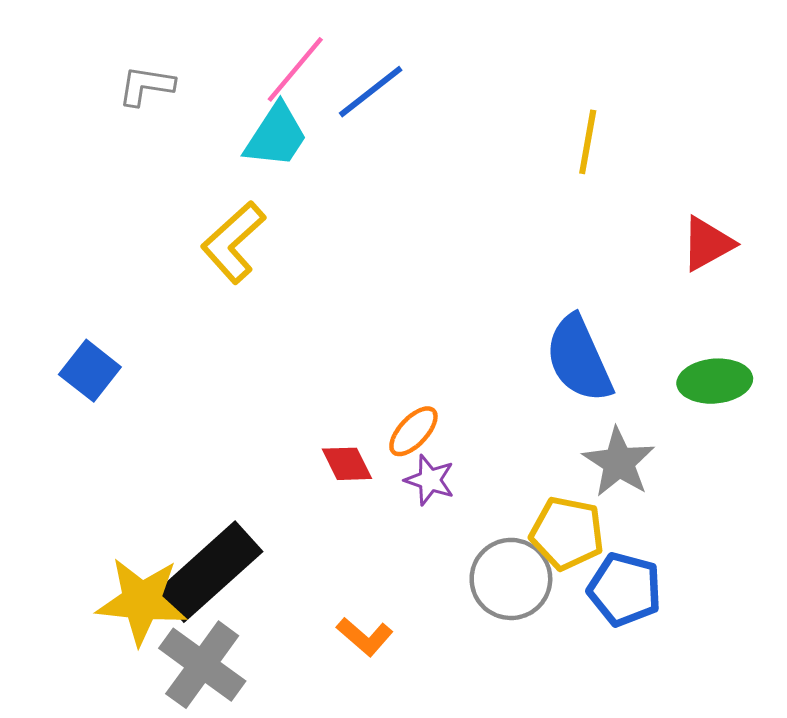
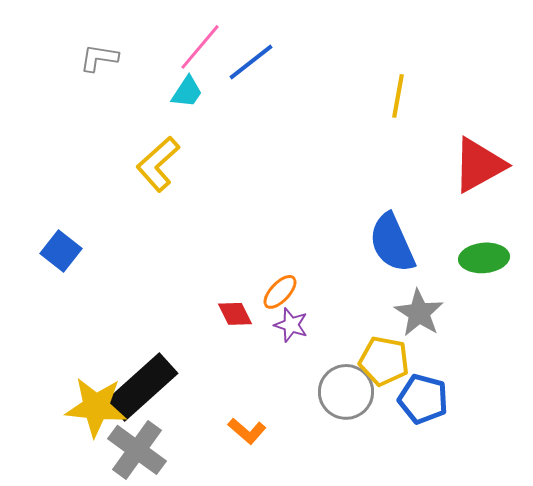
cyan trapezoid: (276, 136) -> (187, 92), size x0.7
red triangle: (707, 244) -> (479, 165), size x1.5

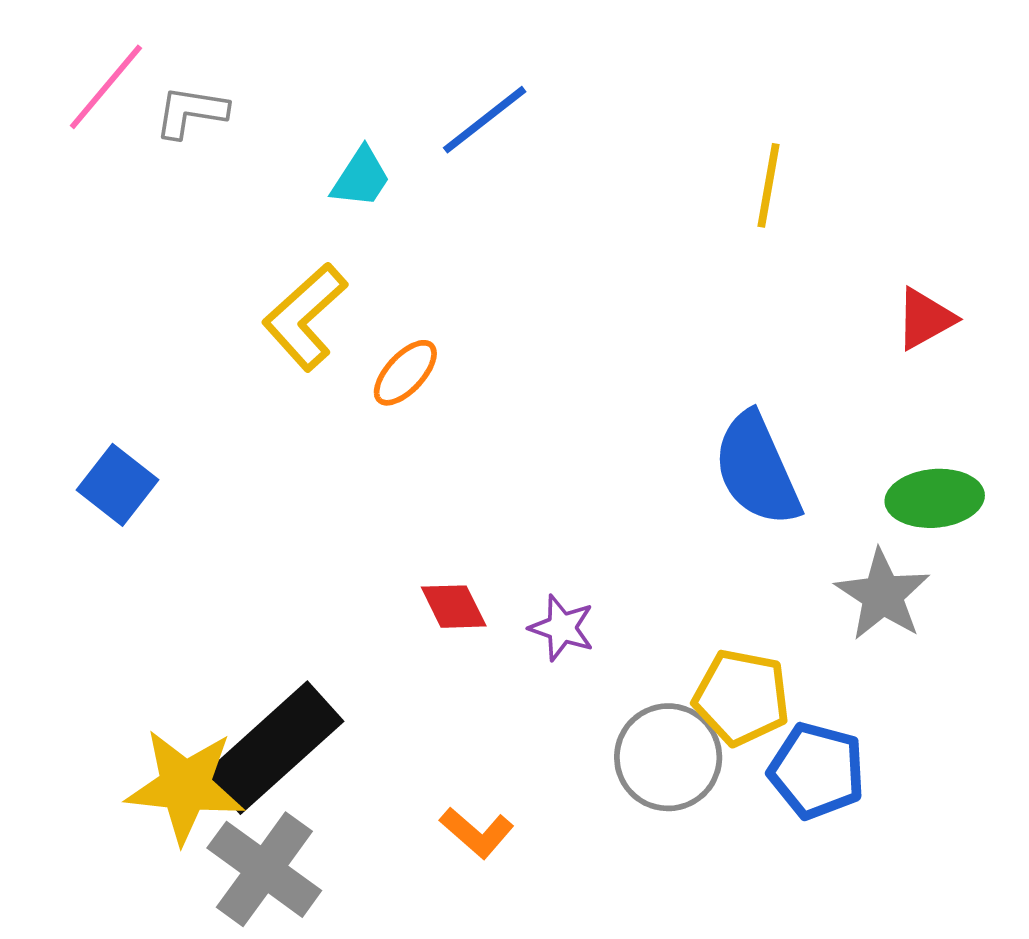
pink line: (200, 47) -> (106, 87), moved
red triangle: (479, 165) -> (925, 319), size x0.6
orange ellipse: (280, 292) -> (405, 373), moved
gray star: (419, 313) -> (883, 595), moved

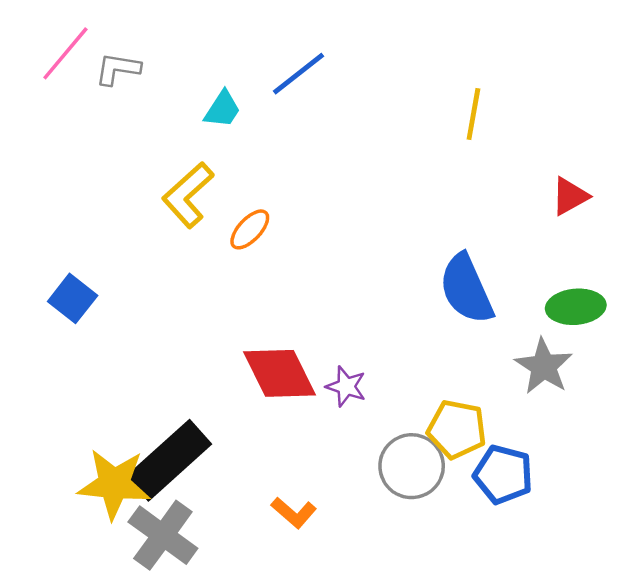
red diamond: (454, 607) -> (280, 373), size x1.8

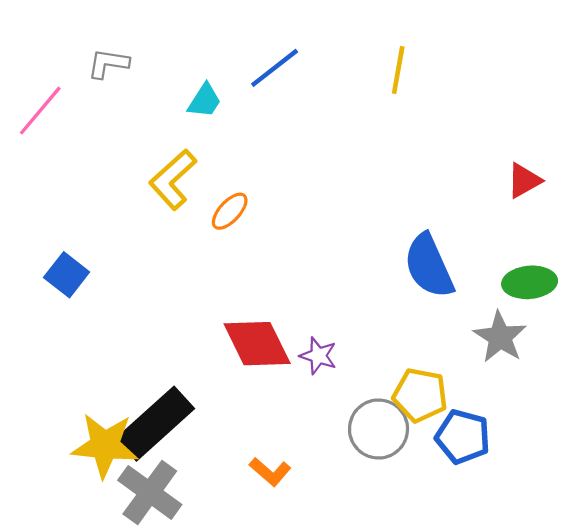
pink line: (65, 53) -> (40, 111), moved
yellow line: (473, 114) -> (398, 70), moved

